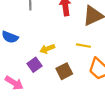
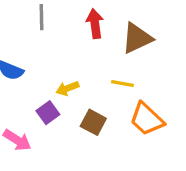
brown square: (64, 71) -> (93, 122), turned -35

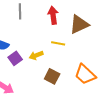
yellow line: (122, 83) -> (58, 43), moved
purple square: (48, 113) -> (15, 58), moved

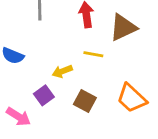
purple square: (15, 58) -> (44, 95), moved

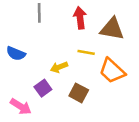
brown triangle: (123, 27) -> (112, 29), turned 35
orange trapezoid: (132, 98) -> (112, 71), moved

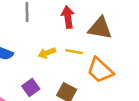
yellow arrow: (59, 67) -> (47, 53), moved

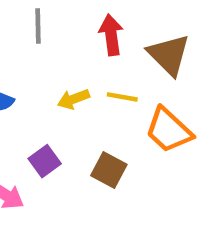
brown triangle: (100, 28) -> (169, 55), turned 35

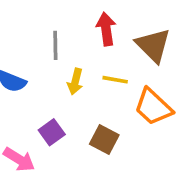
gray line: (38, 26) -> (55, 45), moved
yellow arrow: (73, 99) -> (75, 82), turned -55

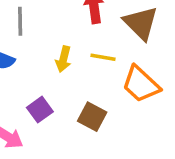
gray line: (55, 45) -> (20, 21), moved

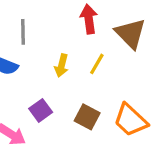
yellow line: (103, 57) -> (97, 64), turned -70
orange trapezoid: (141, 84) -> (131, 120), moved

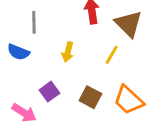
yellow line: (97, 64) -> (112, 55), moved

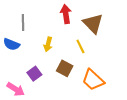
yellow line: (112, 55) -> (80, 46), turned -56
brown square: (90, 97) -> (65, 68), moved

